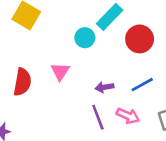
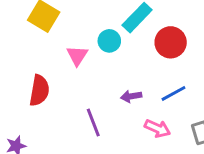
pink triangle: (60, 72) -> (77, 55), moved
purple line: (98, 117) -> (93, 123), moved

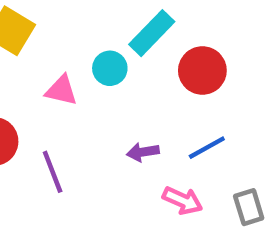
pink triangle: (77, 55) -> (61, 90), turned -50
purple line: (93, 123) -> (53, 172), moved

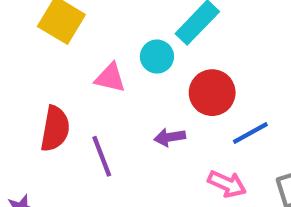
red circle: (202, 70) -> (212, 93), moved
purple arrow: (143, 152) -> (170, 137), moved

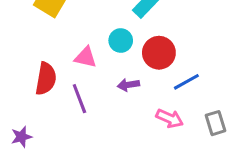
cyan circle: (157, 57) -> (121, 41), moved
pink triangle: (110, 78) -> (86, 57), moved

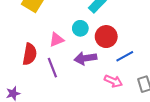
pink triangle: (86, 57) -> (57, 40), turned -35
purple arrow: (128, 85) -> (85, 58), size x1.5

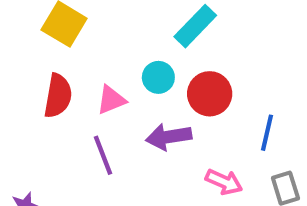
red semicircle: (30, 54) -> (58, 96), moved
blue line: (125, 56) -> (267, 133), moved, turned -48

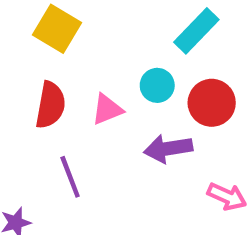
purple line: (103, 155) -> (70, 177), moved

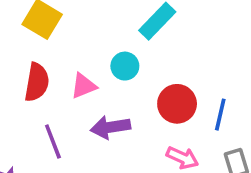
red circle: (212, 103) -> (177, 104), moved
purple arrow: (168, 149) -> (110, 127), moved

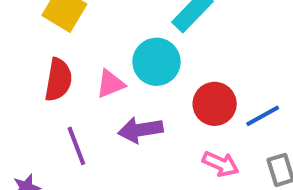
cyan circle: (125, 66) -> (156, 62), size x1.5
blue line: (220, 115) -> (263, 116), turned 48

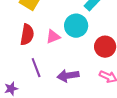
purple arrow: (140, 130) -> (68, 76), moved

